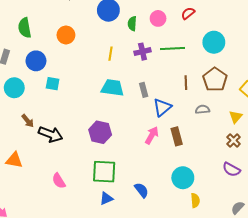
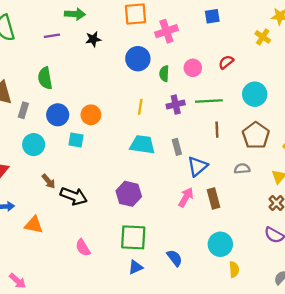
orange circle: (66, 35) -> (91, 115), moved
brown line: (186, 83) -> (217, 130), moved

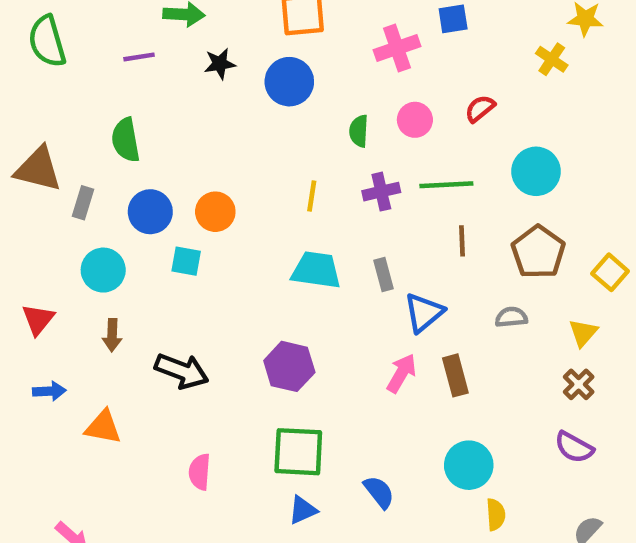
pink cross: (166, 31) -> (397, 48), moved
blue circle: (138, 59) -> (289, 82), moved
brown arrow: (49, 181) -> (112, 335), moved, turned 42
pink semicircle: (83, 248) -> (200, 472), turned 36

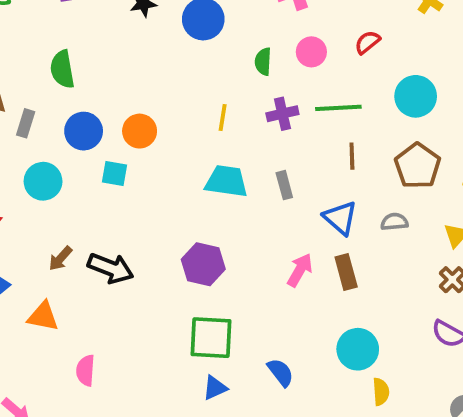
blue triangle: (424, 313) -> (340, 218), moved, turned -39
brown arrow: (112, 335) -> (60, 258), moved, turned 40
pink semicircle: (200, 472) -> (85, 370), moved

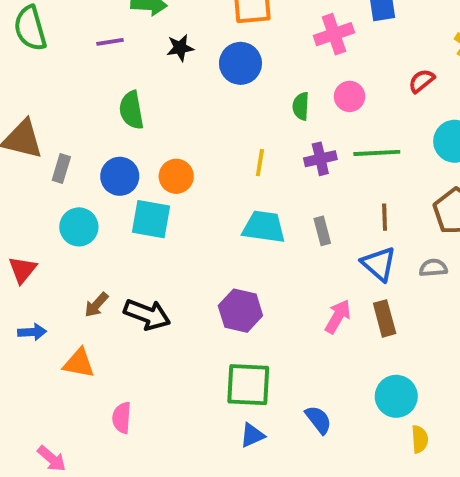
red semicircle: (367, 42) -> (422, 81), moved
green semicircle: (62, 69) -> (131, 110), moved
brown line: (352, 156) -> (385, 217), moved
cyan square: (114, 174) -> (151, 219), size x1.5

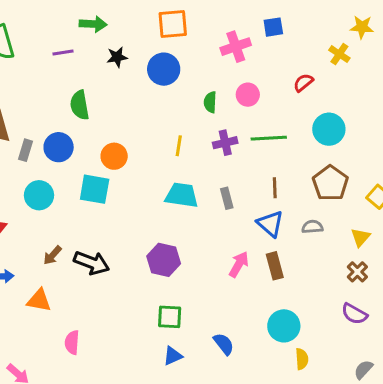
blue circle: (120, 176) -> (59, 147), moved
green square: (248, 385) -> (170, 317), size x0.7

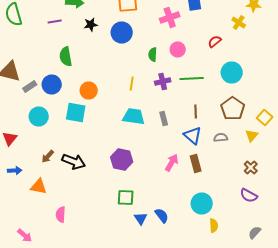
gray rectangle: (25, 150) -> (30, 86), turned 40
yellow triangle: (360, 237) -> (252, 136), moved
blue triangle: (173, 356) -> (141, 218), moved, turned -40

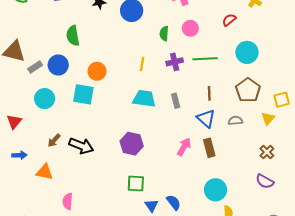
yellow square: (265, 118) -> (282, 100), turned 35

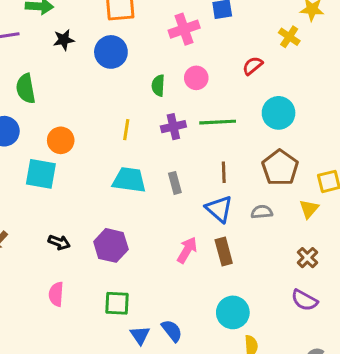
black arrow: (81, 146) -> (59, 242), moved, size x0.6
pink semicircle: (68, 201) -> (56, 294), moved

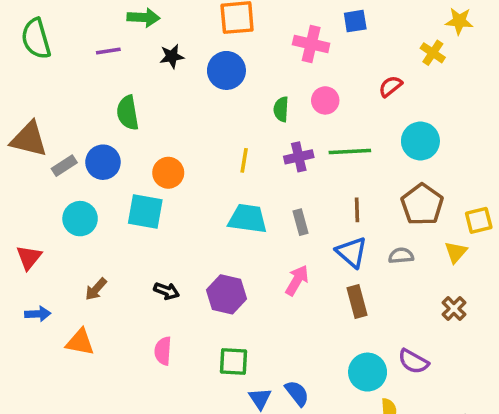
pink cross: (184, 29) -> (311, 44), turned 32
pink arrow: (187, 250) -> (297, 280), moved
purple semicircle: (304, 300) -> (413, 361), moved

